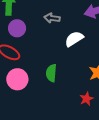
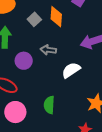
purple circle: (17, 28) -> (24, 61), moved

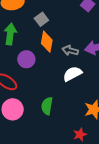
orange diamond: (56, 17) -> (47, 42), moved
gray arrow: (48, 50) -> (70, 51), moved

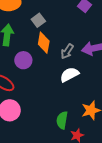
gray arrow: (70, 51) -> (67, 51), turned -70
green semicircle: (47, 106) -> (62, 120), moved

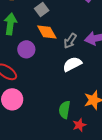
orange diamond: (44, 43) -> (47, 32), turned -40

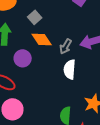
white semicircle: (72, 64) -> (70, 69), turned -54

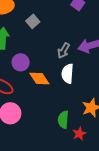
orange diamond: (42, 39) -> (39, 78), moved

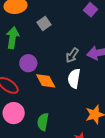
green semicircle: (63, 120) -> (43, 122), moved

